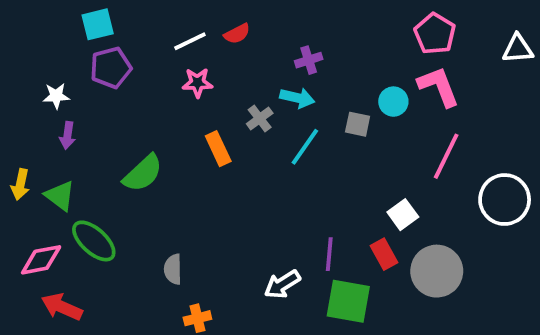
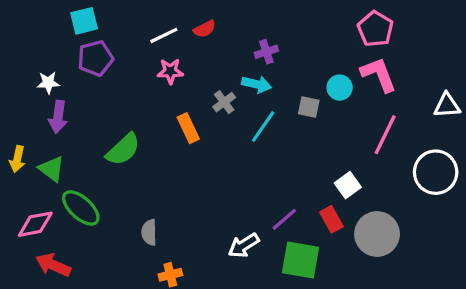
white triangle: (518, 49) -> (447, 105), moved
purple arrow: (67, 135) -> (58, 117), size x1.4
purple line: (329, 254) -> (284, 219), turned 44

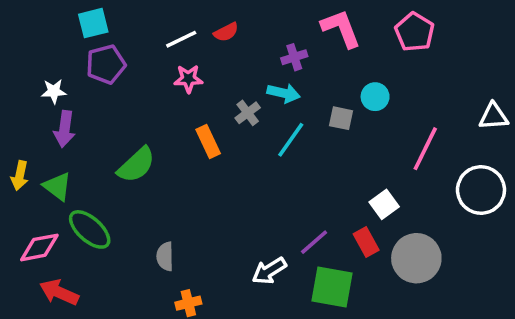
pink L-shape: (379, 75) -> (341, 28), moved

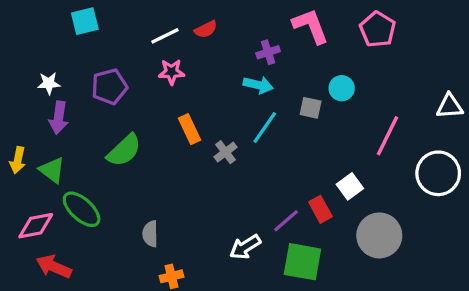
purple pentagon: (106, 64) -> (109, 87), moved
gray cross: (248, 113) -> (226, 152), moved
red rectangle: (366, 242) -> (320, 209), moved

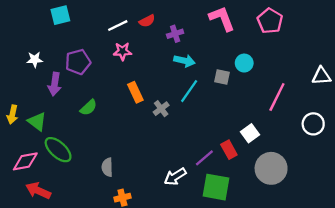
purple cross: (268, 52) -> (175, 34), moved
purple arrow: (59, 118) -> (55, 84), moved
green semicircle: (124, 150) -> (88, 107), size x0.7
white circle: (438, 173) -> (313, 124), size x0.7

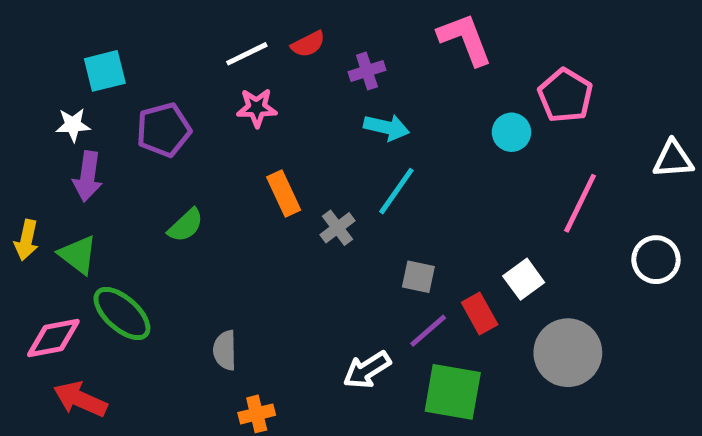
cyan square: (60, 15) -> (105, 71), moved
pink pentagon: (270, 21) -> (565, 95), moved
gray square: (222, 77) -> (418, 277), moved
purple arrow: (55, 84) -> (88, 176), moved

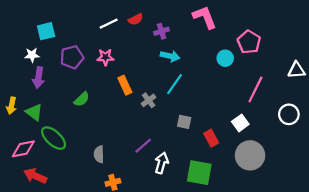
pink star: (257, 108) -> (105, 57), moved
white square: (524, 279) -> (240, 123), moved
purple line: (428, 331) -> (143, 146), moved
white arrow: (367, 370) -> (162, 163), turned 138

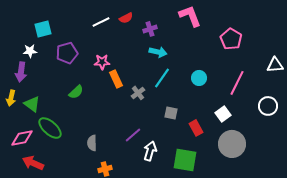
pink star: (105, 57) -> (102, 62), moved
cyan circle: (225, 58) -> (199, 78), moved
purple arrow: (38, 78) -> (21, 72), moved

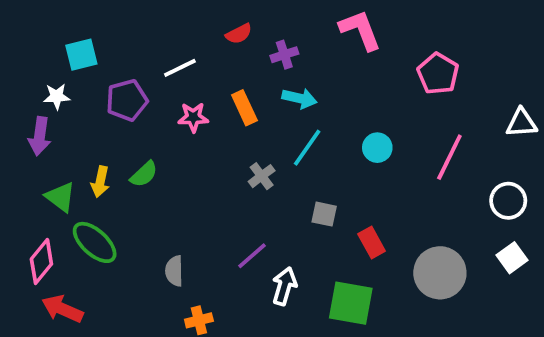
white line: (101, 22) -> (180, 68), moved
orange rectangle: (116, 79) -> (244, 108), moved
yellow arrow: (11, 98) -> (100, 182), moved
white square: (223, 114) -> (512, 258), moved
pink diamond: (22, 138) -> (41, 261), turned -40

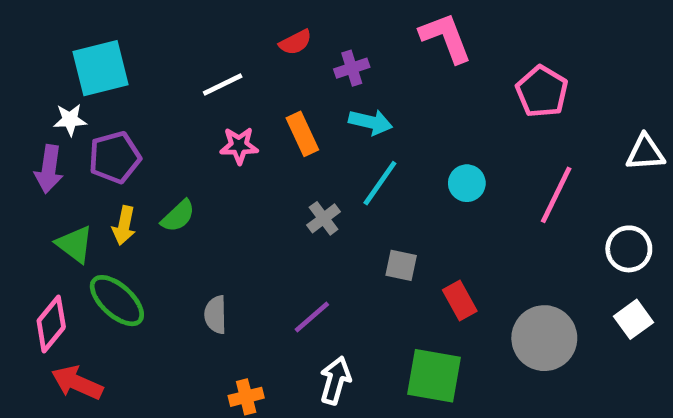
cyan square: (81, 55) -> (101, 68), size x1.4
purple pentagon: (127, 100) -> (115, 157), moved
gray semicircle: (174, 271) -> (216, 315), moved
white arrow: (284, 286) -> (335, 380), moved

